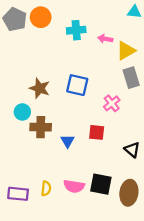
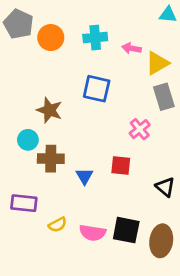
orange circle: (41, 17) -> (51, 38), moved
blue square: (77, 85) -> (97, 89), moved
yellow semicircle: (46, 188) -> (58, 225), moved, turned 56
purple rectangle: (18, 194) -> (24, 203), moved

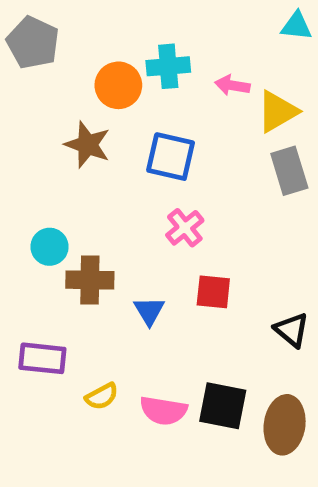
orange circle: (51, 38) -> (118, 85), moved
brown star: (49, 110) -> (87, 145), moved
pink cross: (140, 129) -> (185, 228), moved

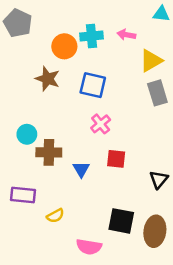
pink arrow: (232, 85) -> (126, 35), moved
black triangle: (292, 330) -> (159, 180), turned 30
pink semicircle: (163, 411) -> (89, 247), moved

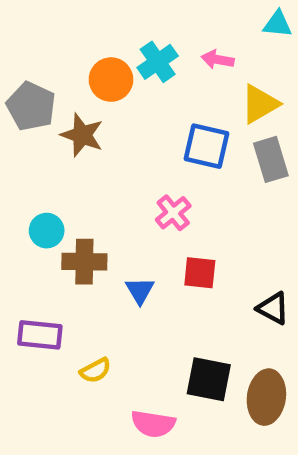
gray pentagon: (18, 23) -> (31, 106), moved
cyan cross: (92, 36) -> (158, 62), turned -30
blue square: (93, 85) -> (206, 146), moved
black triangle: (159, 180) -> (273, 308), turned -42

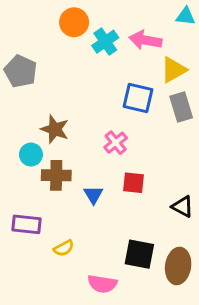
pink arrow: (218, 60) -> (145, 40), size x1.5
orange circle: (111, 80) -> (74, 22), moved
brown star: (82, 135) -> (55, 129), moved

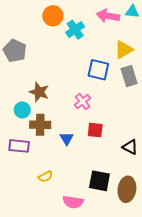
pink arrow: (145, 40) -> (108, 16), moved
purple rectangle: (26, 224) -> (19, 146), moved

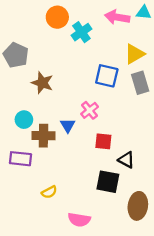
brown star: (39, 92) -> (42, 83), moved
blue triangle: (67, 139) -> (68, 125), moved
black triangle: (130, 147) -> (126, 160), moved
black square: (99, 181) -> (108, 182), moved

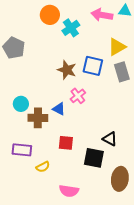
brown star: (42, 83) -> (67, 70), moved
blue triangle: (68, 125) -> (59, 109), turned -32
red square: (103, 141) -> (66, 143), moved
purple rectangle: (20, 159) -> (22, 150), moved

